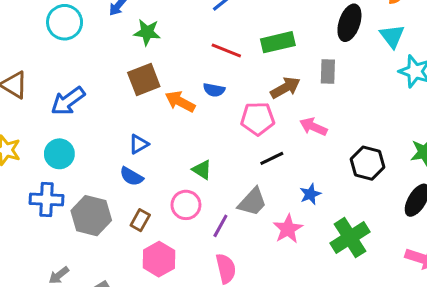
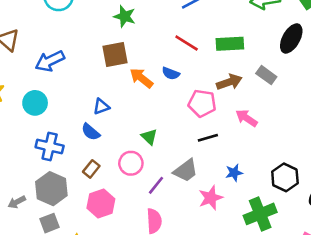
gray rectangle: (328, 71) -> (266, 75), turned -66
black hexagon: (368, 163) -> (285, 177), moved
blue cross: (47, 199) -> (50, 147), moved
gray hexagon: (91, 216) -> (51, 189), moved

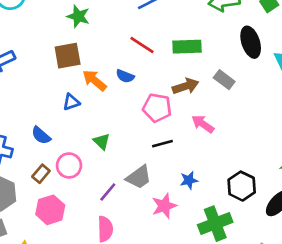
black ellipse: (291, 38) -> (251, 42), turned -48
blue triangle: (101, 107) -> (71, 102), moved
pink circle: (131, 163) -> (69, 166), moved

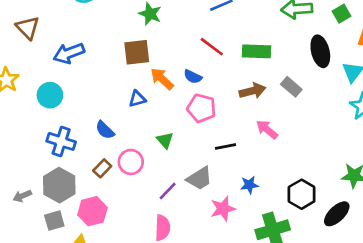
pink pentagon: (157, 108) -> (201, 108), moved
pink hexagon: (50, 210) -> (92, 211), moved

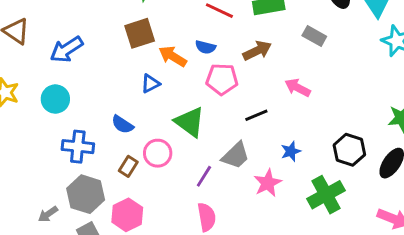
brown arrow: (252, 91) -> (257, 51), moved
green triangle: (165, 140) -> (190, 122), size x1.6

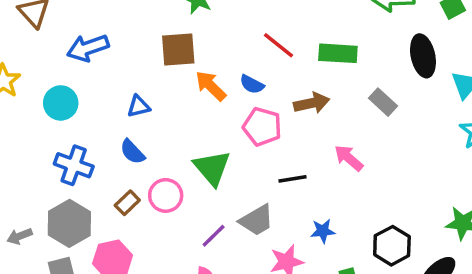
blue triangle: (151, 83) -> (139, 106), moved

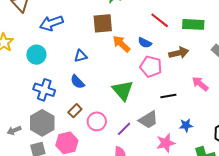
pink circle: (166, 195) -> (97, 121), moved

